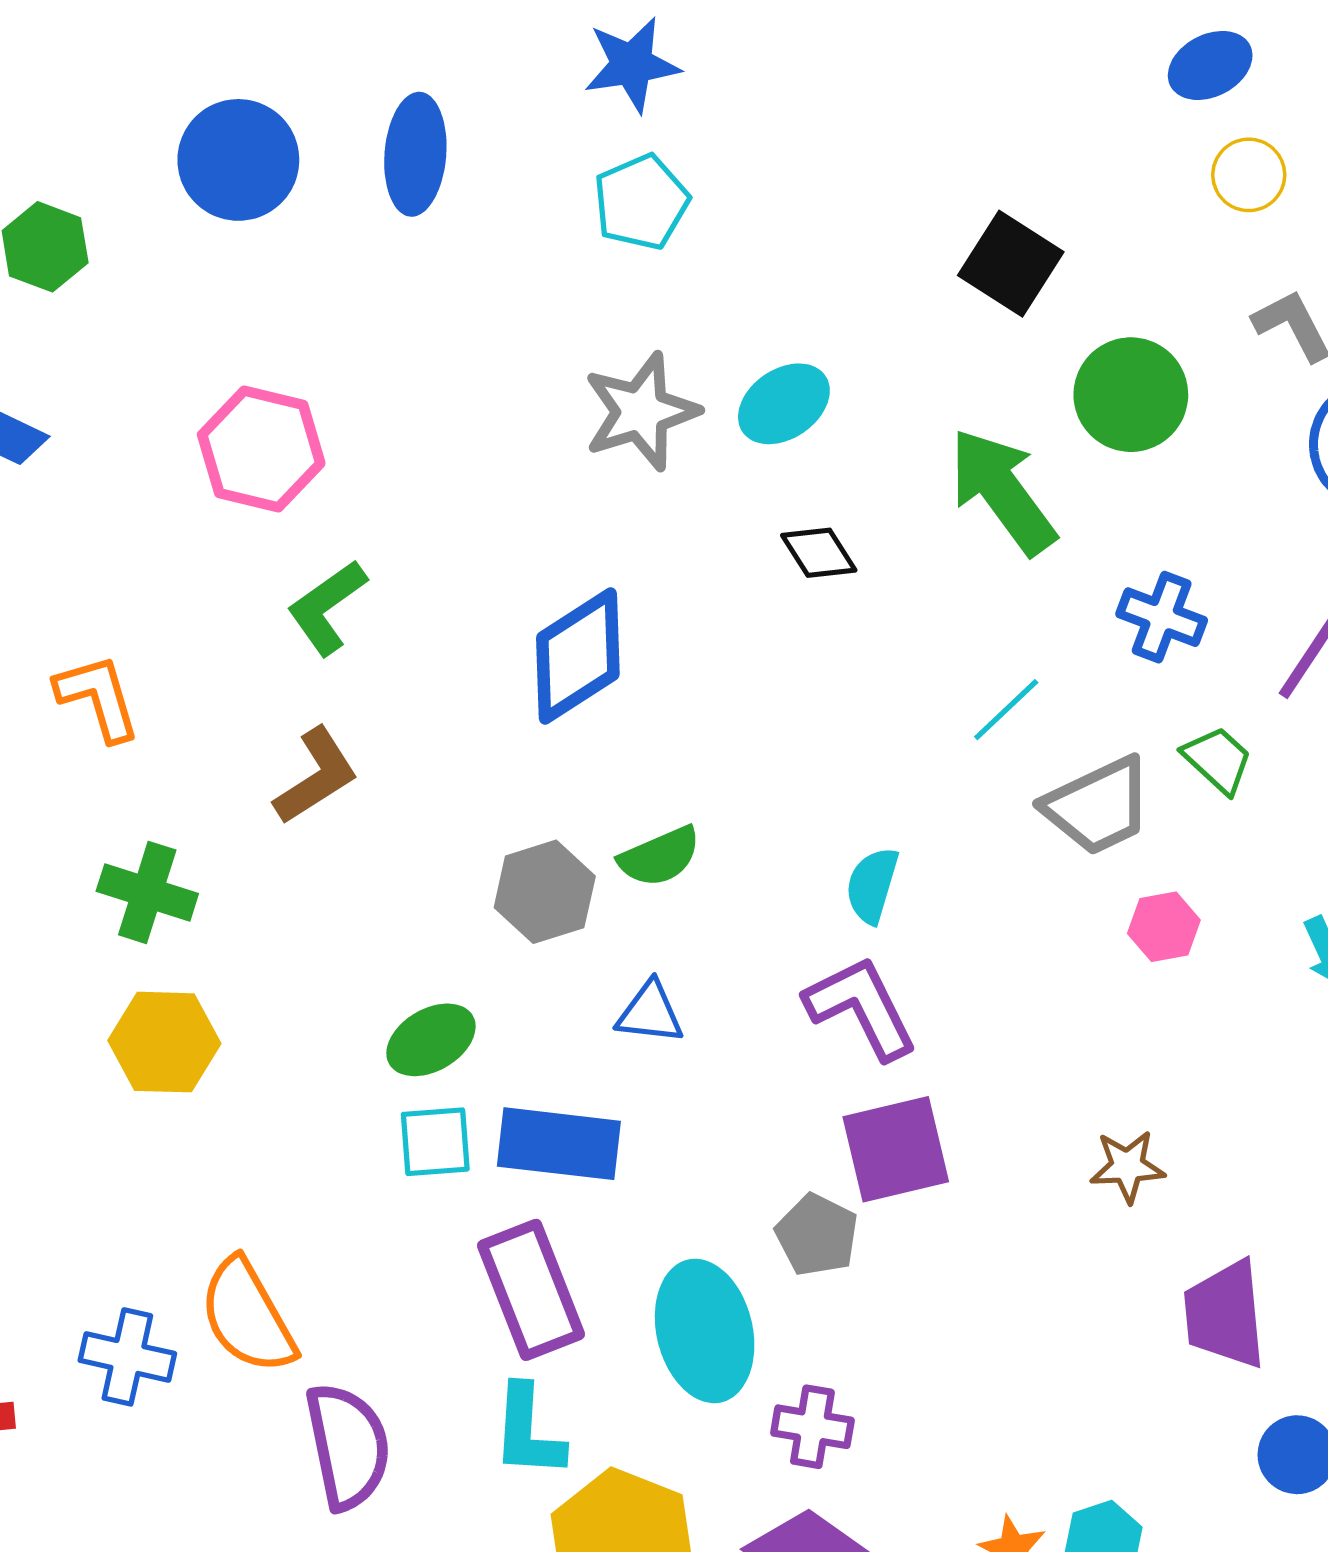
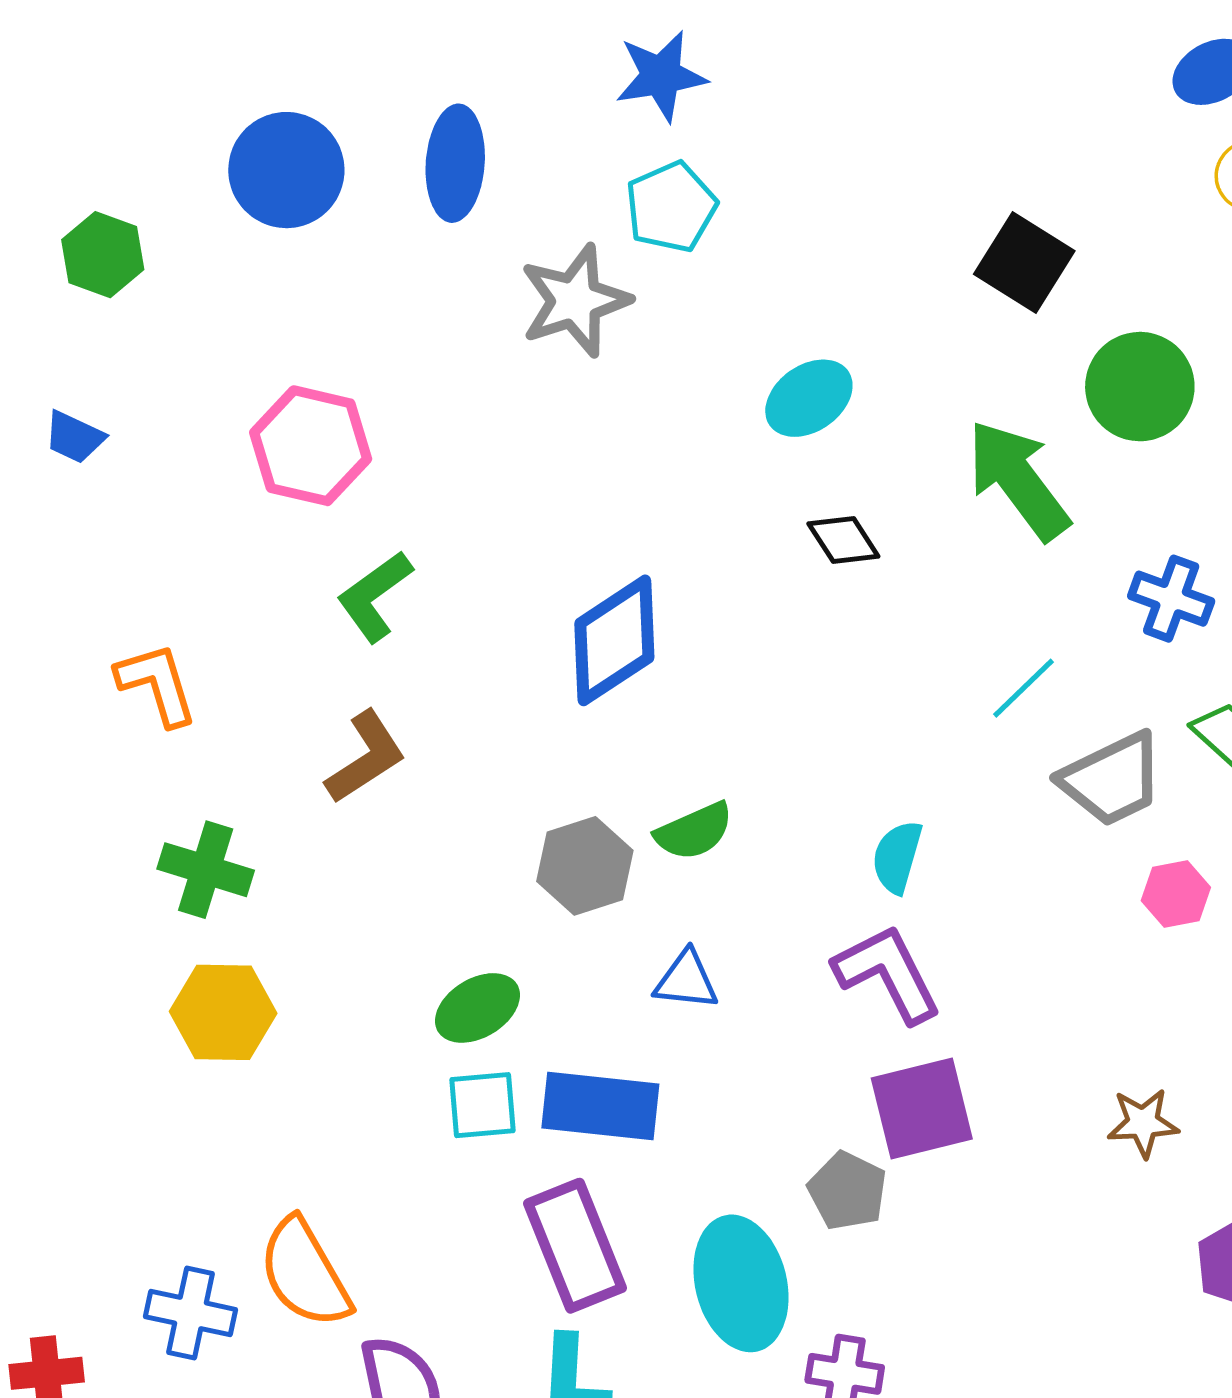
gray star: (641, 412) -> (575, 301), moved

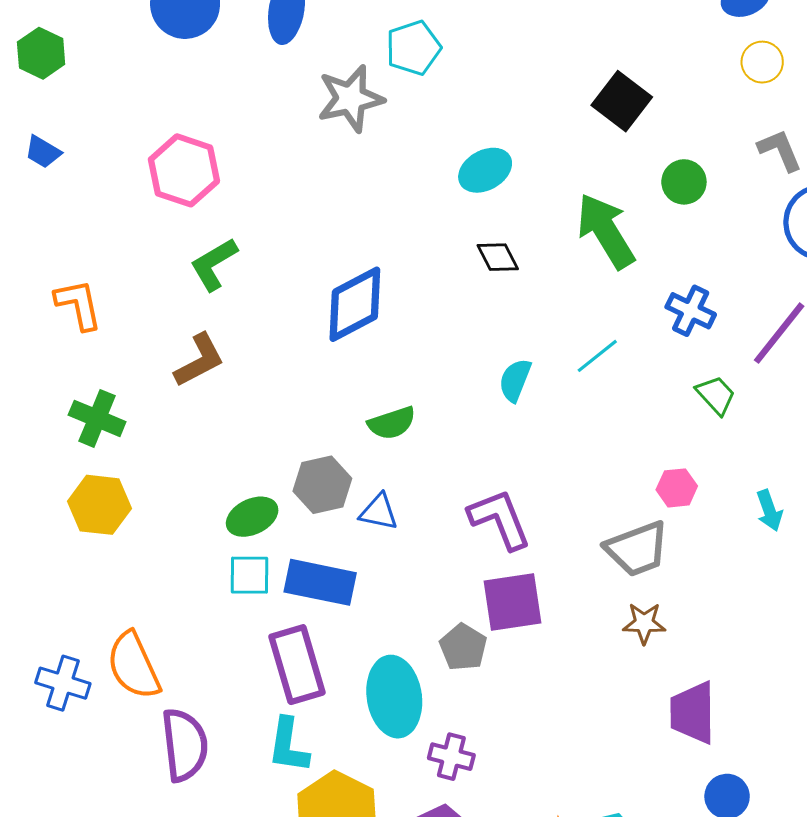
green hexagon: (103, 255) -> (41, 53), moved
green circle: (1140, 387) -> (684, 182), size x0.7
gray trapezoid: (1112, 779) -> (637, 549), moved
cyan semicircle: (897, 857) -> (515, 380), moved
gray hexagon: (585, 866) -> (322, 485), moved

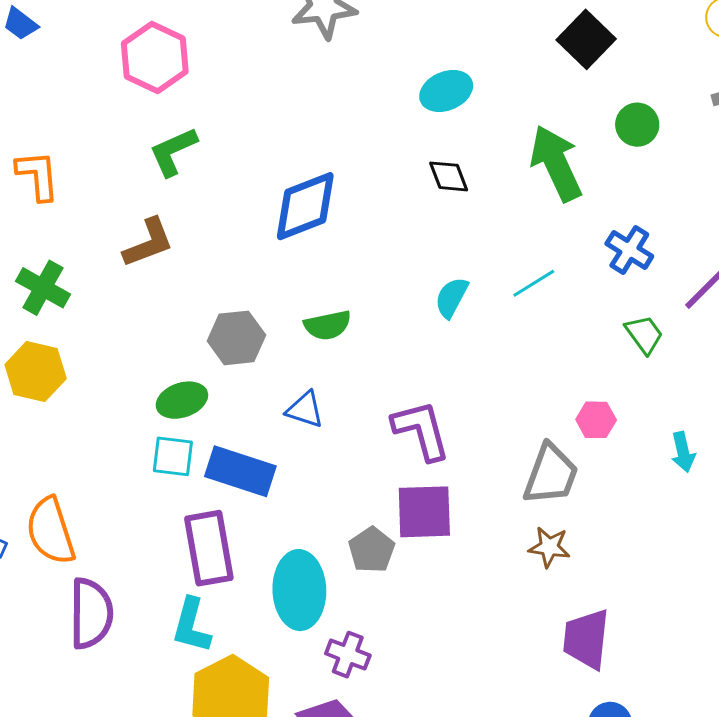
gray hexagon: (322, 485) -> (236, 338), moved
gray trapezoid: (637, 549) -> (551, 474), turned -56

